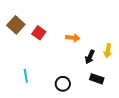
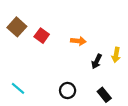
cyan line: (26, 76) -> (18, 88), moved, turned -40
black rectangle: (97, 79) -> (104, 95), moved, turned 32

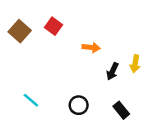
red square: (42, 36) -> (54, 26), moved
cyan line: (18, 88) -> (31, 100), moved

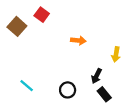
red square: (54, 26) -> (42, 15), moved
black arrow: (112, 71) -> (97, 76), moved

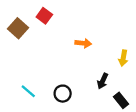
black circle: (68, 90) -> (63, 94), moved
black rectangle: (104, 94) -> (121, 100), moved

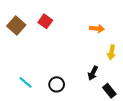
red square: (44, 16) -> (45, 21), moved
orange arrow: (83, 43) -> (97, 29), moved

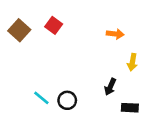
cyan line: (26, 82) -> (41, 98), moved
black rectangle: (109, 91) -> (130, 108), turned -48

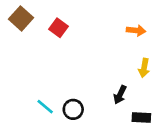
brown square: (19, 30) -> (21, 18), moved
orange arrow: (115, 34) -> (136, 30), moved

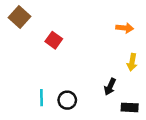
red square: (58, 28) -> (54, 40), moved
cyan line: (45, 107) -> (42, 98), turned 49

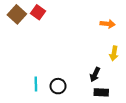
red square: (54, 40) -> (38, 12), moved
black rectangle: (130, 107) -> (101, 92), moved

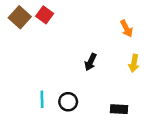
orange arrow: (108, 24) -> (126, 28), turned 56
black arrow: (95, 75) -> (90, 62), moved

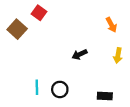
brown square: (20, 17) -> (17, 29), moved
black arrow: (90, 62) -> (80, 54), turned 40

